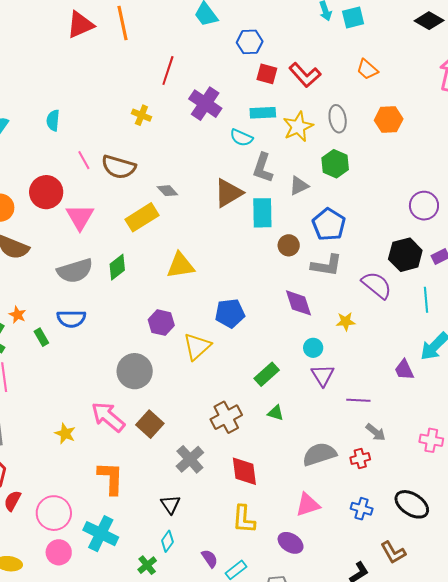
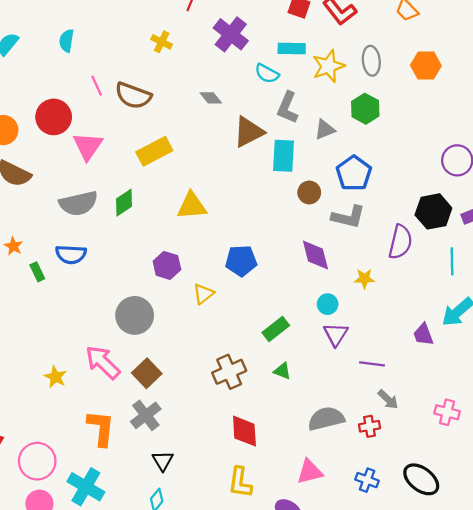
gray diamond: (167, 191) -> (211, 98), moved
purple semicircle: (377, 285) -> (400, 242), turned 60
yellow triangle: (197, 347) -> (203, 294), size x0.7
gray cross: (190, 459) -> (146, 415), moved

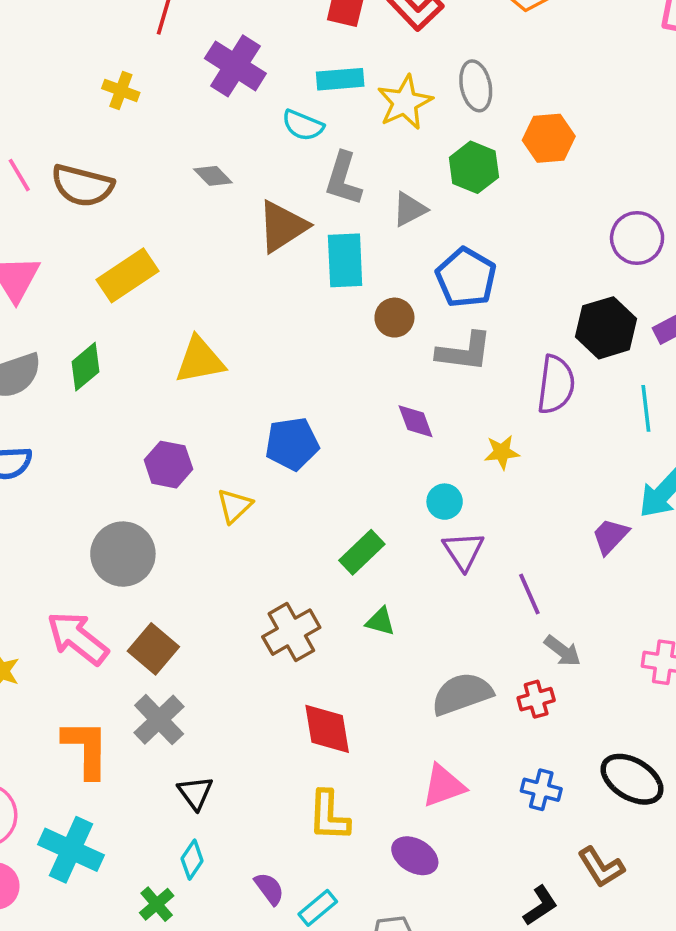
orange hexagon: (426, 65) -> (549, 138), moved
purple diamond: (315, 255) -> (416, 421), size x0.7
purple trapezoid: (423, 335) -> (610, 536), turned 70
purple line: (372, 364) -> (529, 594), turned 65

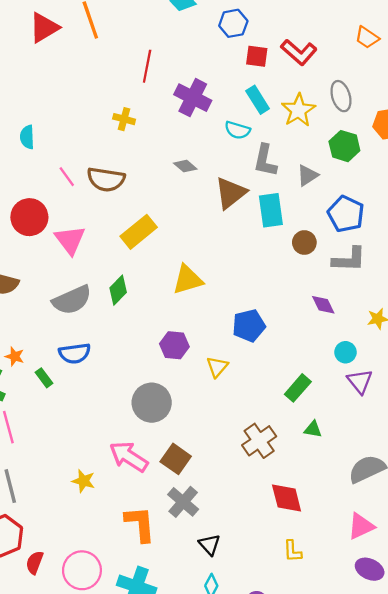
cyan rectangle: (340, 79) -> (258, 100), turned 68
yellow L-shape: (329, 816) -> (292, 551), size x0.7
purple ellipse: (415, 856) -> (370, 569), moved

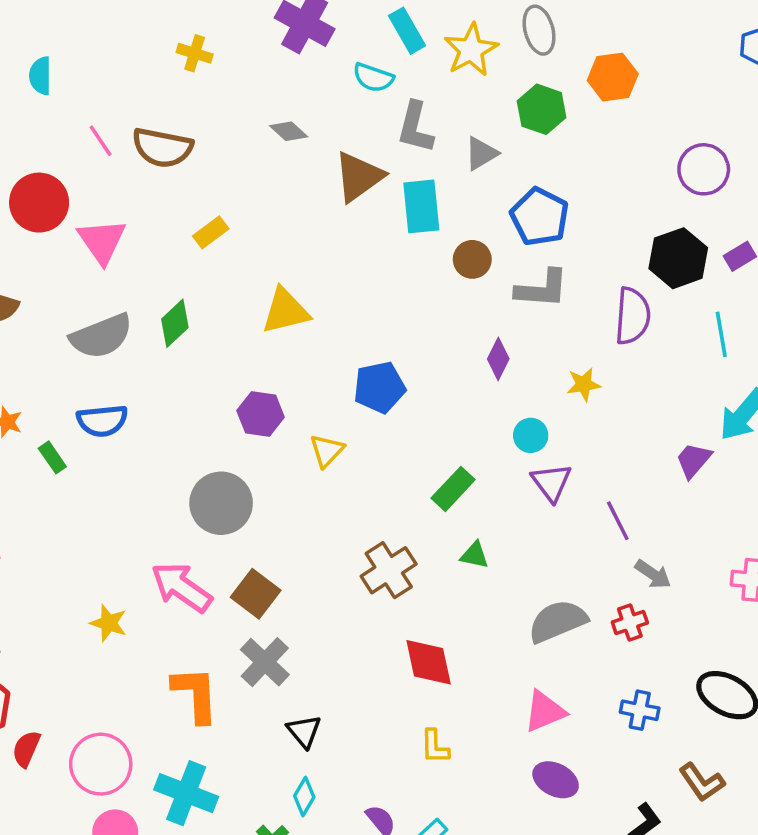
yellow rectangle: (139, 232) -> (211, 232), size x0.6
purple diamond: (323, 305) -> (498, 359), turned 50

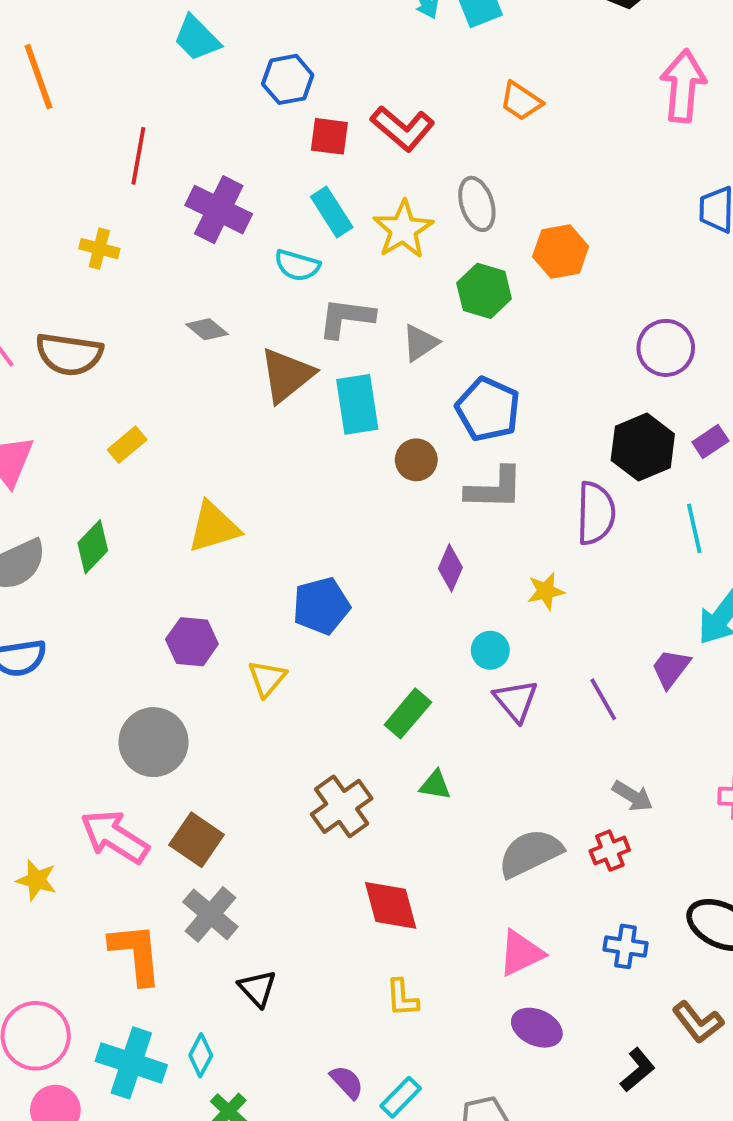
gray L-shape: (415, 127) -> (346, 318), turned 86
purple line: (618, 521) -> (603, 699), moved
cyan diamond: (304, 796) -> (201, 1055), moved

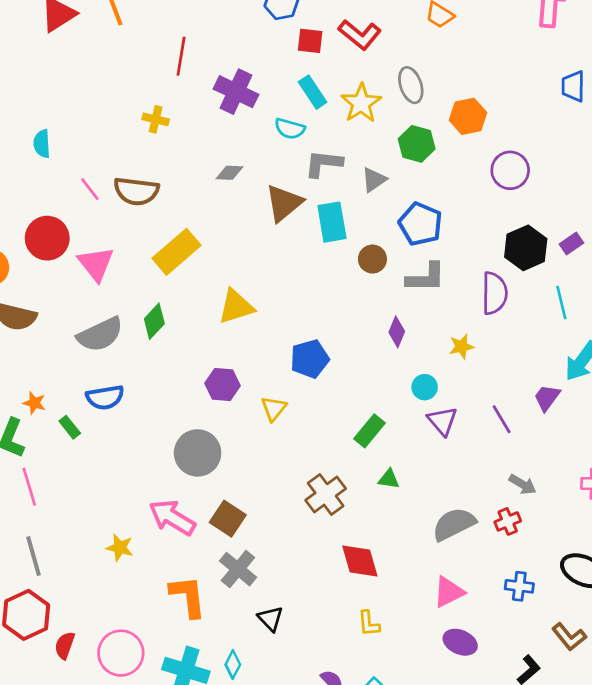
gray diamond: (207, 329) -> (229, 173), turned -36
purple circle: (666, 348) -> (510, 170), moved
yellow rectangle: (127, 445) -> (177, 252), size x1.8

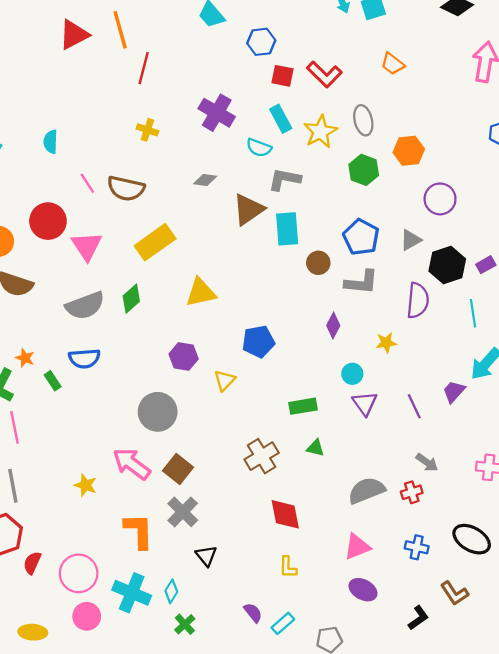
red line: (181, 56) -> (144, 68), moved
gray triangle: (374, 180) -> (411, 240), moved
green rectangle: (370, 431) -> (303, 406), turned 36

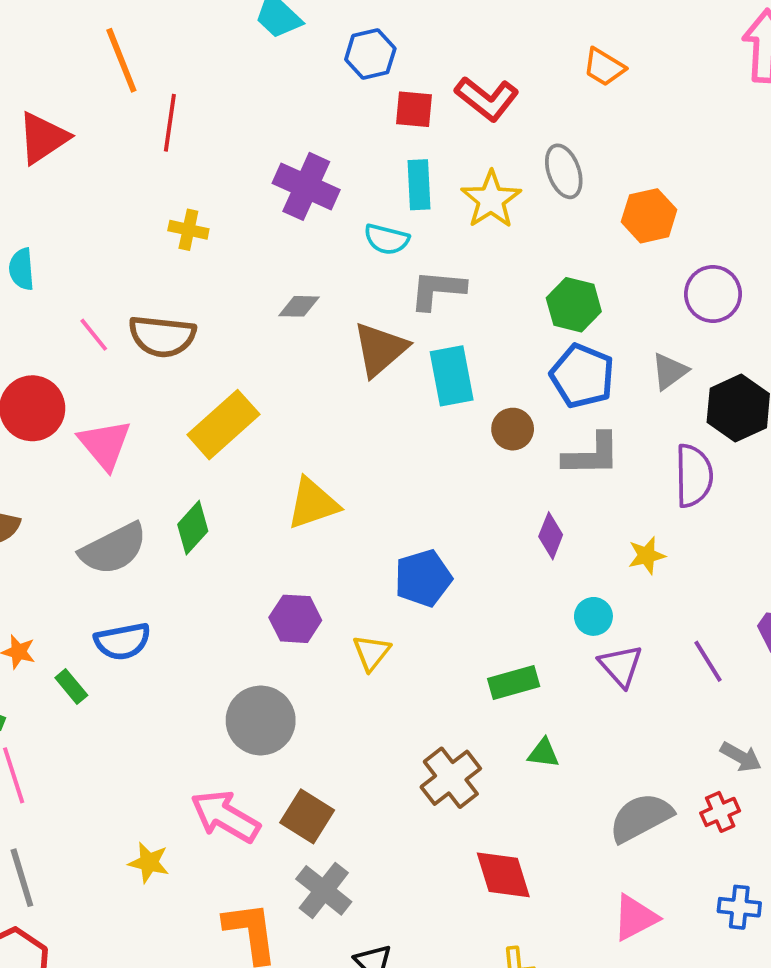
red triangle: (74, 35) -> (43, 138), moved
cyan rectangle: (281, 119) -> (419, 185), turned 32
green hexagon: (364, 170) -> (574, 305), moved

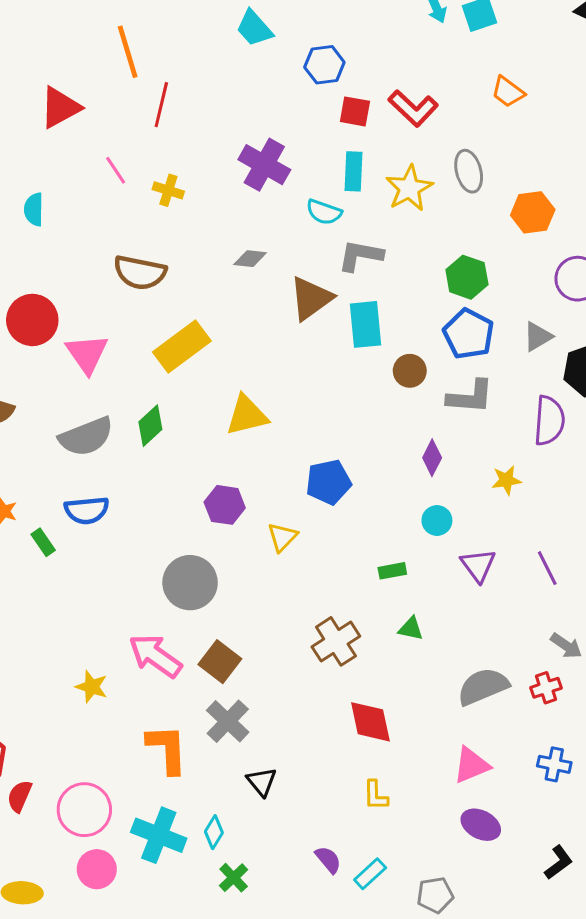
pink line: (94, 335) -> (116, 170), moved
cyan circle: (593, 616) -> (437, 520), moved
green rectangle: (514, 682) -> (392, 571), size x0.7

